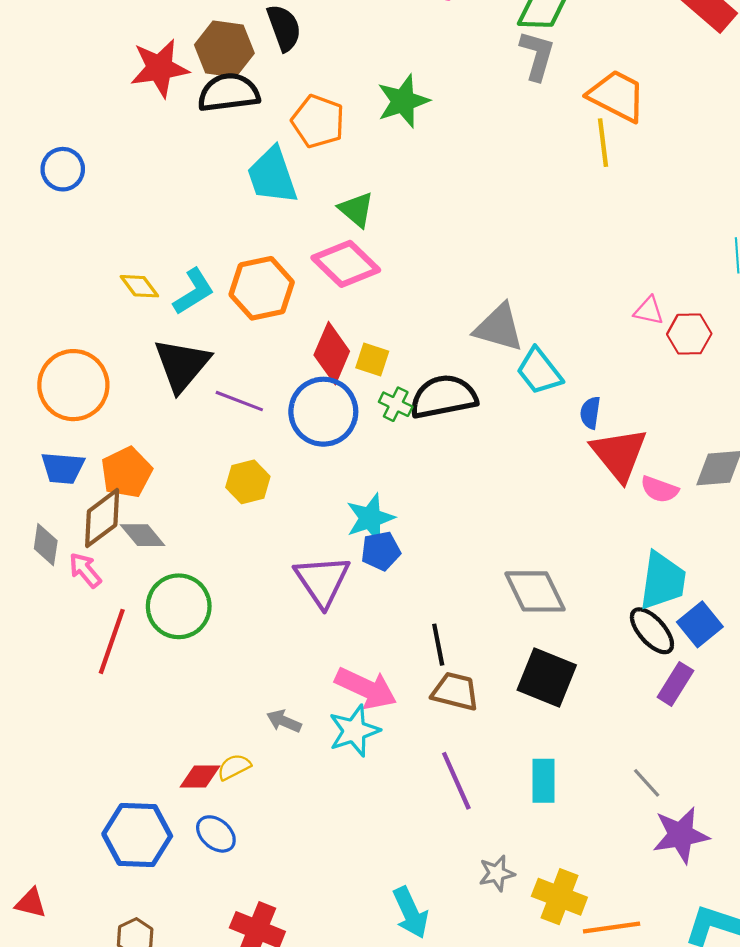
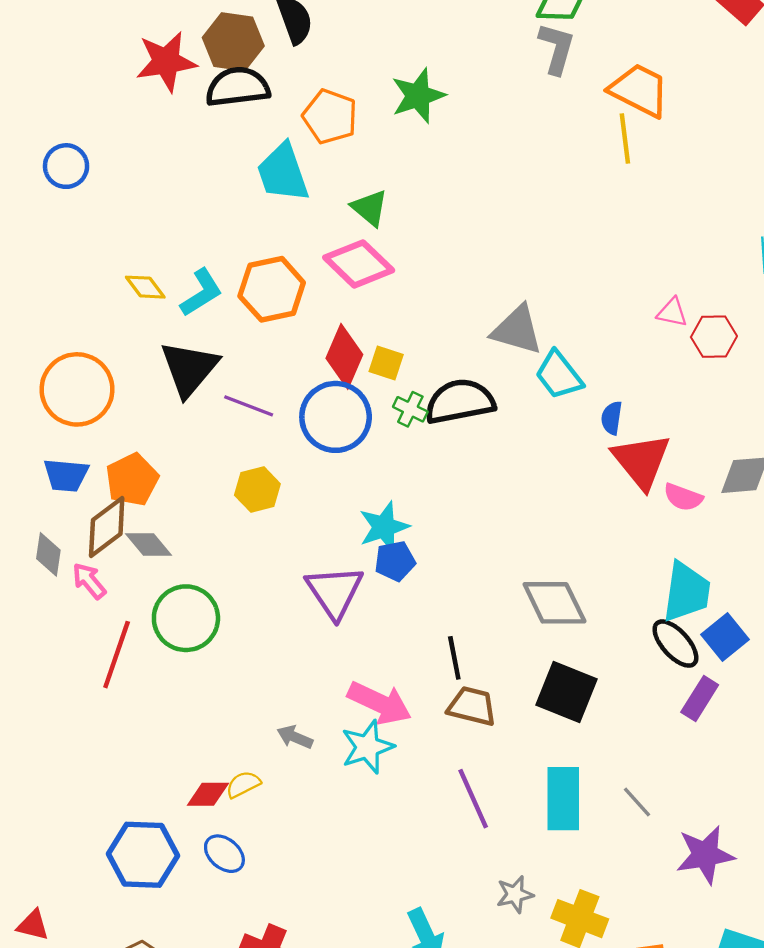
cyan rectangle: (544, 781) -> (563, 799), size x1.4
gray line: (647, 783) -> (637, 802), moved

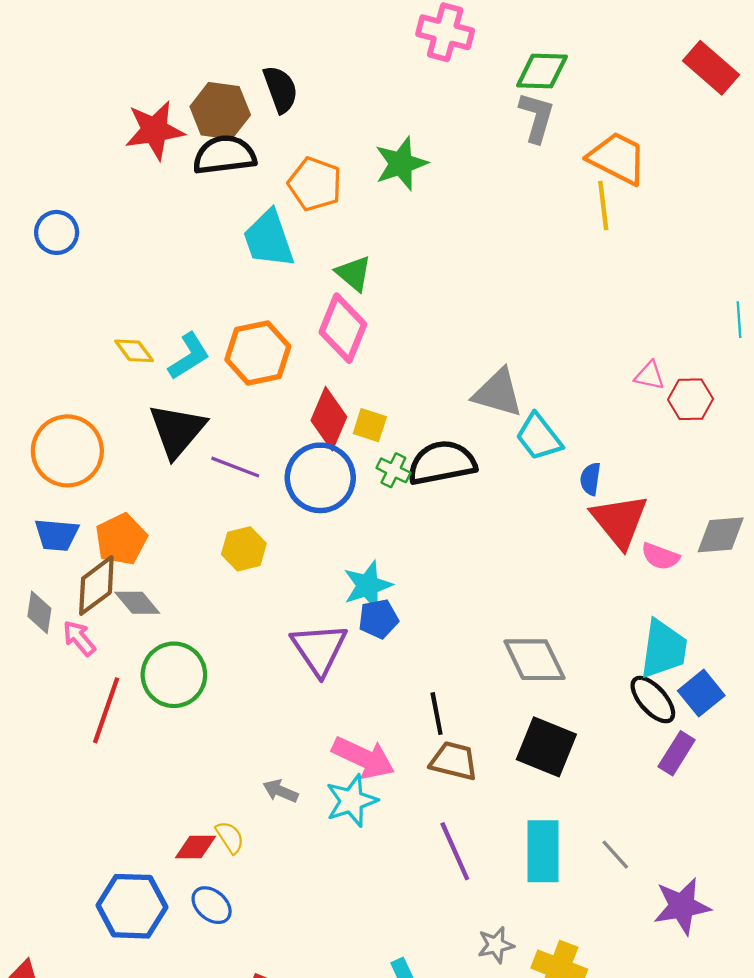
pink diamond: (359, 264) -> (343, 328), turned 68
yellow semicircle: (243, 784) -> (230, 837), turned 84

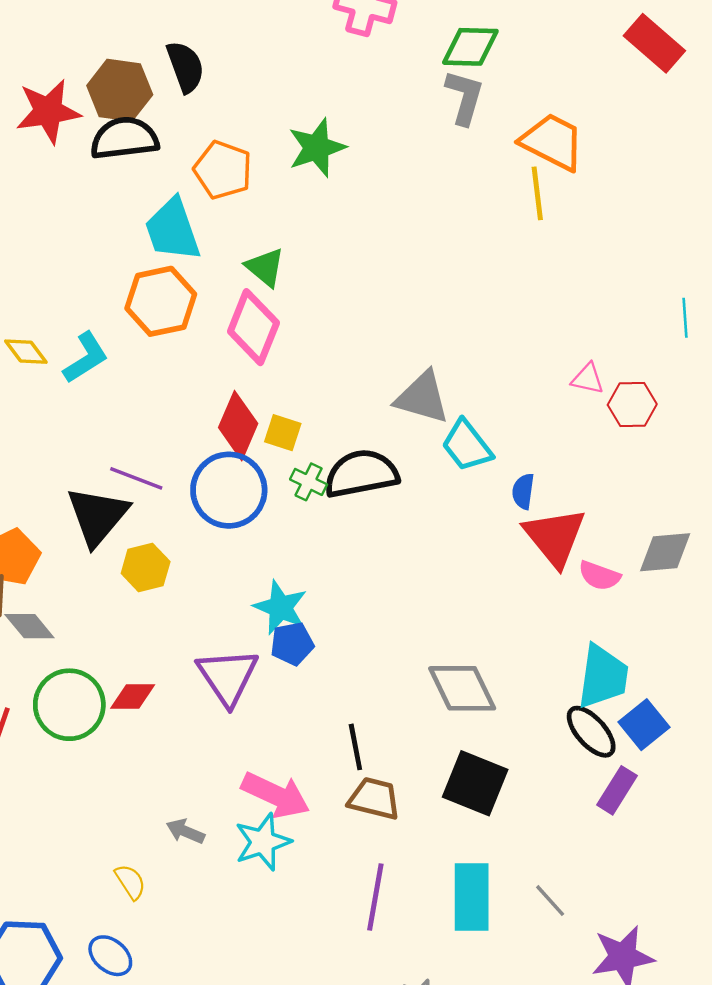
orange hexagon: (258, 353) -> (161, 301), moved
black triangle: (177, 430) -> (97, 516), moved
cyan star: (368, 585) -> (280, 607), turned -30
red diamond: (195, 847) -> (133, 697), moved
purple line: (455, 851) -> (375, 897), turned 34

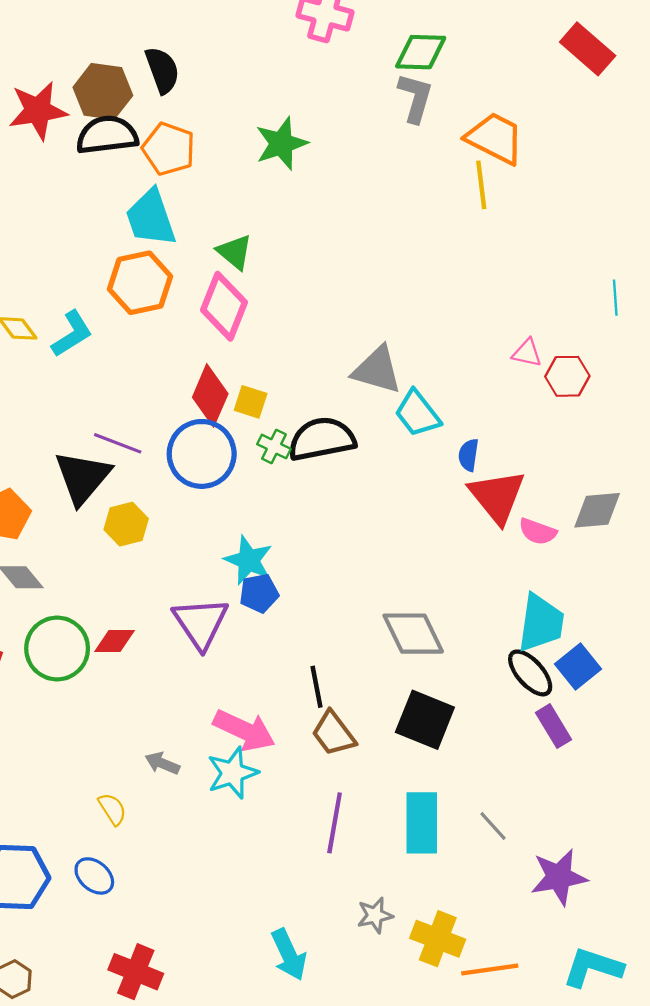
orange pentagon: (223, 170) -> (169, 149), moved
purple rectangle: (617, 790) -> (554, 726), turned -63
brown trapezoid: (374, 799) -> (333, 734), turned -141

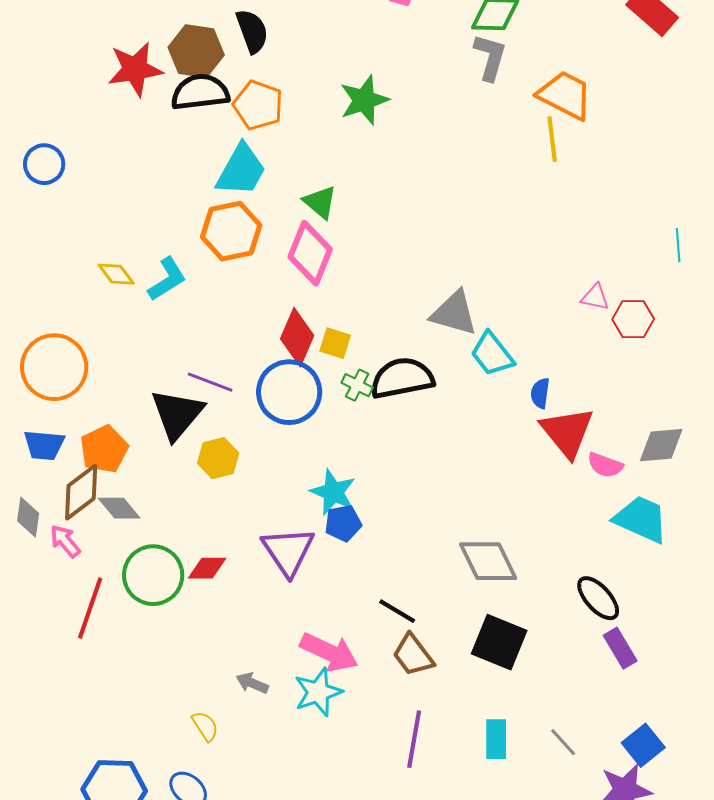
cyan trapezoid: (151, 218) -> (241, 170), turned -132
cyan trapezoid: (541, 623) -> (641, 519), moved, turned -74
blue square: (578, 667) -> (643, 745), moved
black line: (316, 687) -> (397, 611), turned -48
cyan rectangle: (422, 823) -> (496, 739), size x0.7

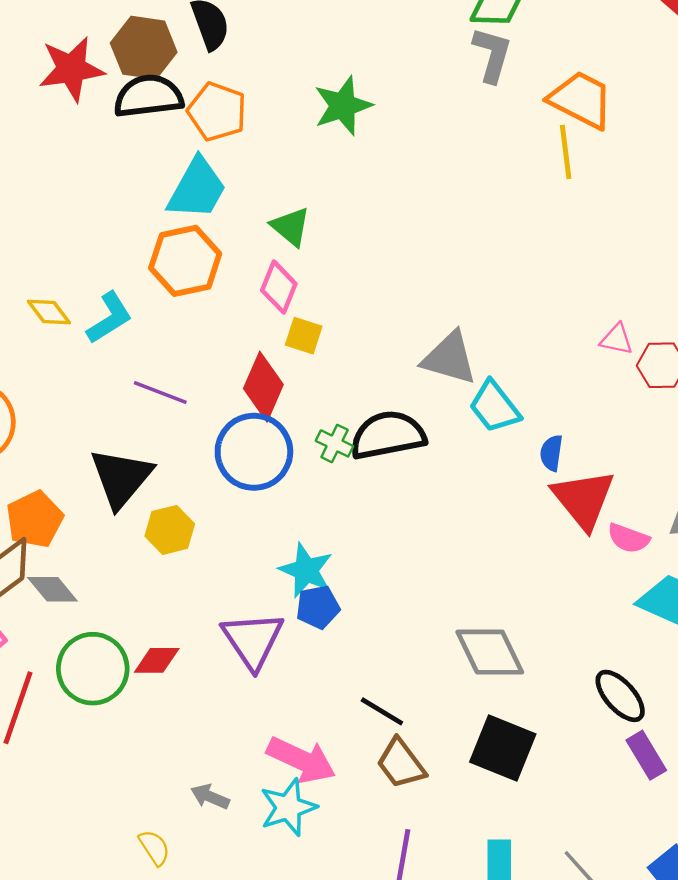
pink diamond: (310, 253) -> (279, 287), size x0.7
yellow square: (335, 343) -> (304, 336), moved
purple line: (210, 382) -> (160, 393), moved

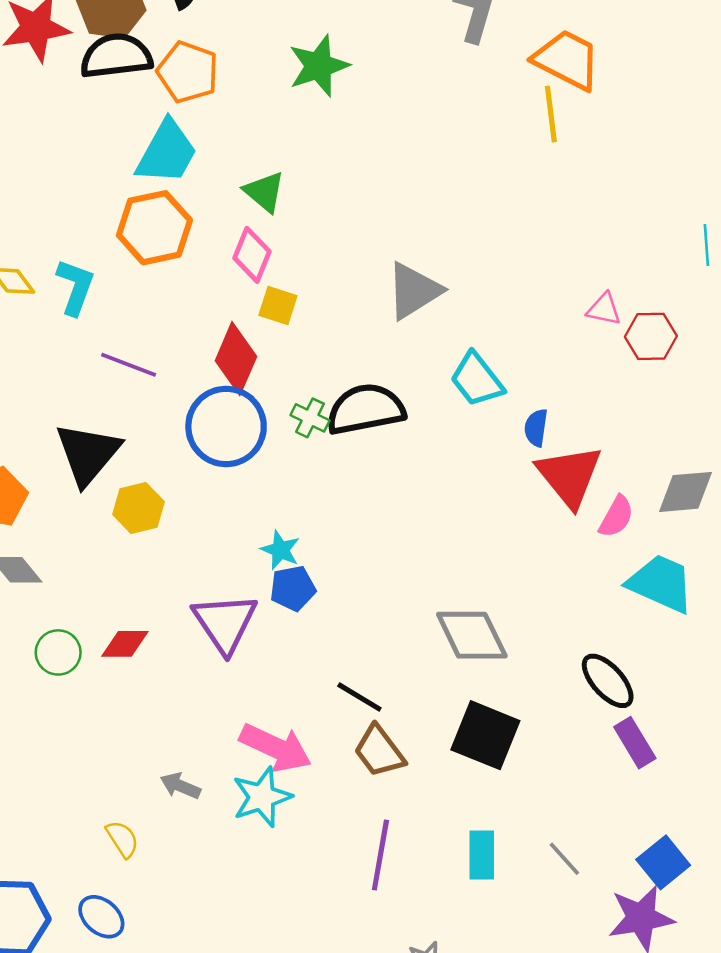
cyan L-shape: (109, 318) -> (75, 287), turned -38
gray triangle: (449, 358) -> (414, 291), moved, turned -48
pink semicircle: (628, 538) -> (616, 517), turned -81
cyan star: (306, 570) -> (280, 550), size x0.7
green circle: (93, 669) -> (58, 652), size x0.6

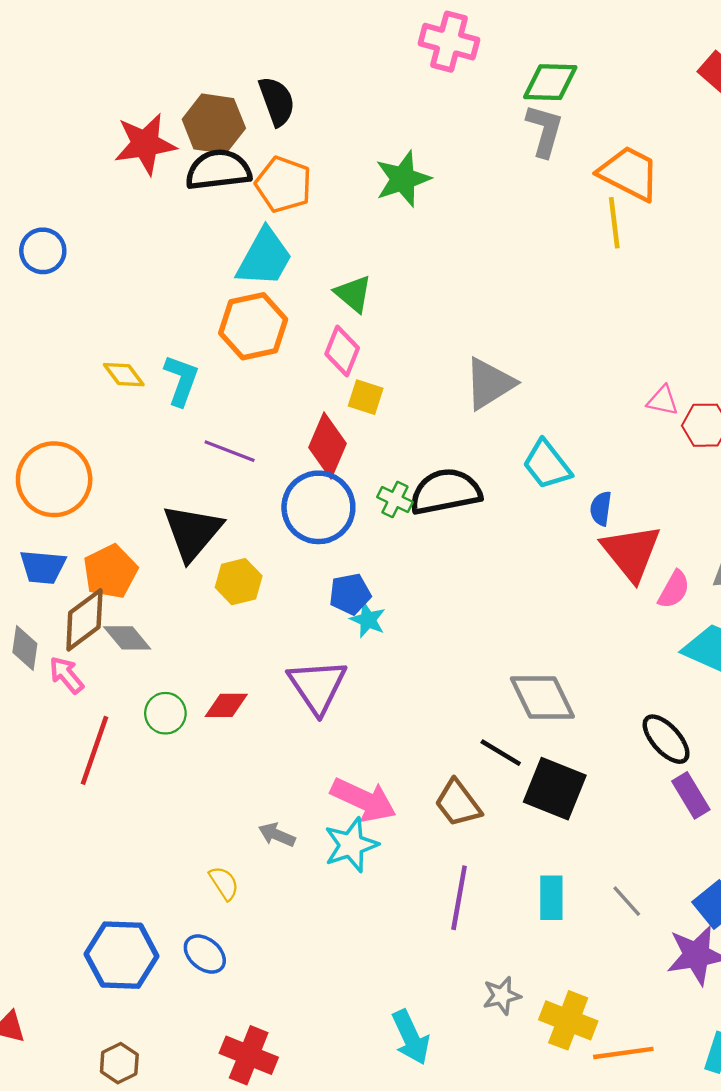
blue pentagon: (293, 588) -> (350, 594), moved
black line: (359, 697) -> (501, 753), moved

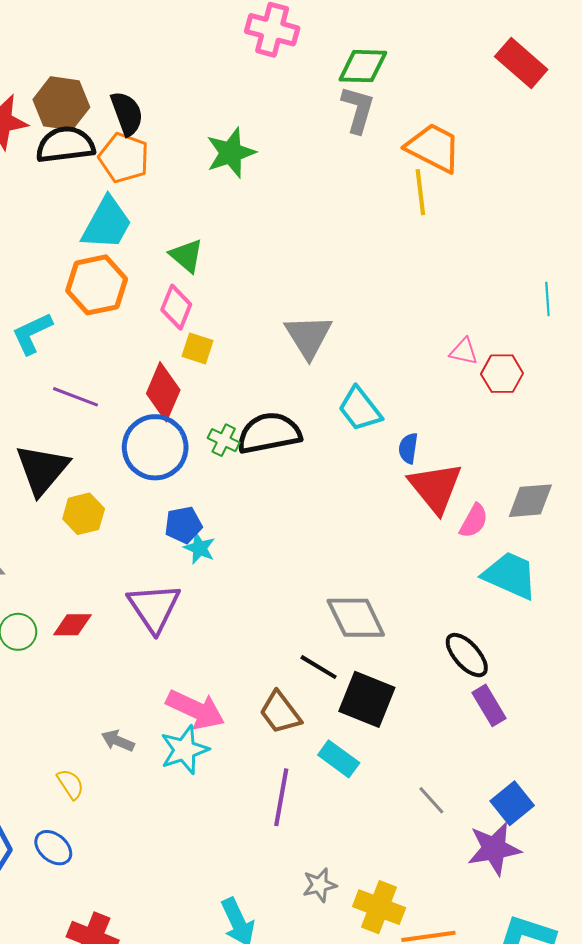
black semicircle: (277, 101) -> (127, 113), moved
cyan L-shape: (181, 380) -> (32, 333), turned -135
gray triangle: (489, 384) -> (308, 336), turned -30
cyan rectangle: (551, 898) -> (339, 759), moved, turned -54

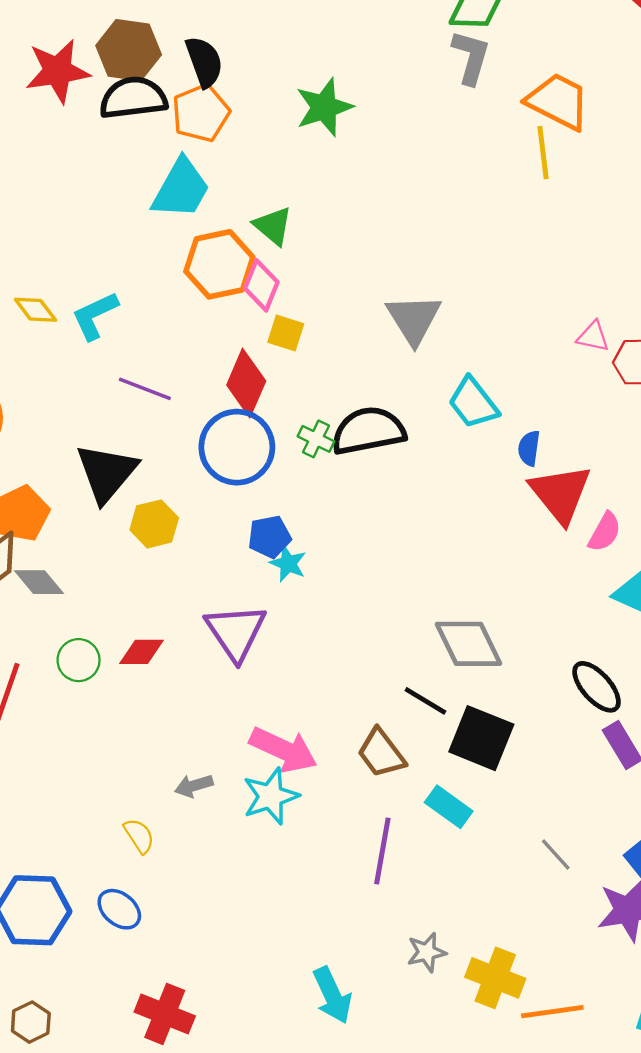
orange pentagon: (124, 158) -> (201, 113), turned 30
orange hexagon: (97, 285) -> (219, 264), moved
gray arrow: (118, 741) -> (194, 786), turned -40

